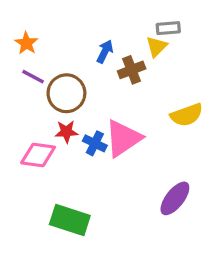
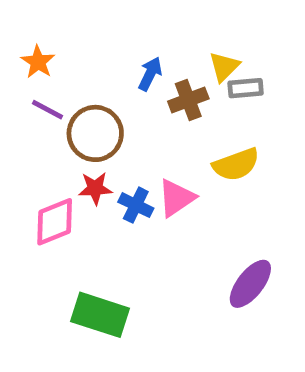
gray rectangle: (168, 28) -> (246, 88), moved
yellow semicircle: (187, 115) -> (236, 164), moved
pink triangle: (123, 138) -> (176, 198), size x0.7
pink diamond: (38, 155) -> (55, 222), turned -30

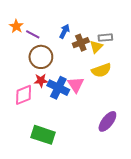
yellow triangle: (224, 67) -> (96, 47), moved
purple line: (47, 110) -> (33, 34), moved
pink triangle: (176, 198) -> (76, 85), turned -30
blue cross: (136, 205) -> (58, 88), size x1.5

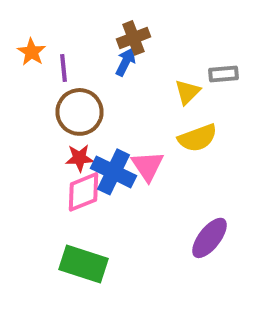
purple line: (33, 34) -> (64, 68), turned 56
gray rectangle: (105, 38) -> (223, 74), moved
brown cross: (81, 43) -> (133, 38), moved
pink diamond: (24, 95) -> (84, 192), moved

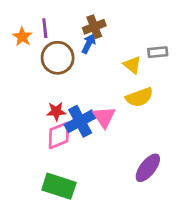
purple line: (64, 68) -> (45, 28), moved
yellow triangle: (187, 92) -> (132, 65), turned -36
brown circle: (80, 112) -> (58, 58), moved
blue cross: (114, 172) -> (80, 121), turned 36

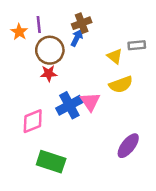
red star: (56, 111) -> (49, 73), moved
pink diamond: (59, 135) -> (33, 121), moved

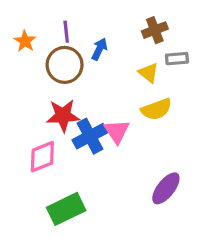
brown cross: (82, 23) -> (155, 30), moved
purple line: (39, 24) -> (66, 32), moved
red star: (49, 73) -> (63, 116), moved, size x1.5
green rectangle: (51, 162) -> (66, 209), turned -44

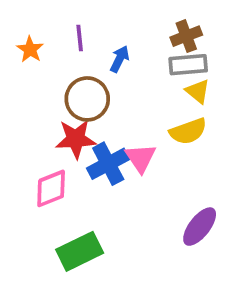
gray rectangle: (177, 59) -> (188, 65), moved, size x1.4
brown circle: (65, 65) -> (87, 99), moved
yellow triangle: (148, 73) -> (198, 91), moved

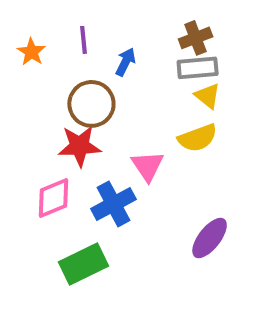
blue cross: (108, 164) -> (113, 204), moved

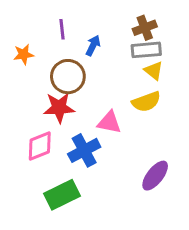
orange star: (31, 52) -> (24, 54), moved, turned 30
pink triangle: (148, 166) -> (109, 122), turned -45

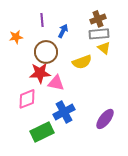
yellow semicircle: (146, 102) -> (82, 62), moved
pink triangle: (109, 122) -> (56, 83), moved
blue cross: (84, 150) -> (64, 112), moved

